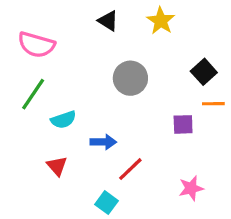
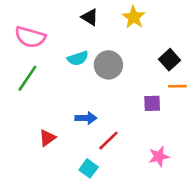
cyan semicircle: (63, 120) -> (78, 58), moved
red triangle: (57, 166) -> (47, 138), turned 36

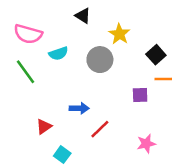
yellow star: (134, 17) -> (119, 34), moved
cyan semicircle: (78, 58) -> (58, 53), moved
green line: (27, 78) -> (26, 72), turned -70
cyan square: (89, 168) -> (62, 155), moved

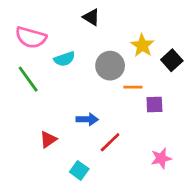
yellow star: (119, 34) -> (142, 45), moved
orange line: (163, 79) -> (133, 87), moved
cyan square: (62, 155) -> (79, 170), moved

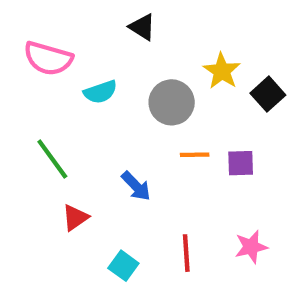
green line: (28, 79) -> (52, 159), moved
orange line: (133, 87) -> (195, 155), moved
blue arrow: (87, 119) -> (136, 186), turned 45
red line: (110, 142) -> (186, 253), moved, turned -50

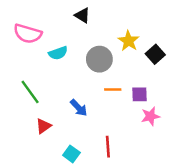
pink star: (251, 247) -> (150, 116), moved

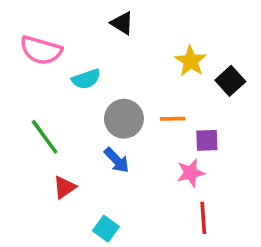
gray circle: (99, 59) -> (124, 119), moved
orange line: (113, 90) -> (173, 119), moved
pink star: (150, 116) -> (191, 173), moved
red line: (108, 147) -> (203, 218), moved

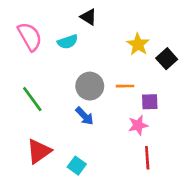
pink semicircle: (41, 50) -> (30, 36), turned -136
cyan semicircle: (86, 79) -> (68, 42), moved
red triangle: (64, 187) -> (39, 151), moved, size x1.5

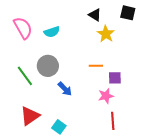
black triangle: (88, 17) -> (95, 15), moved
black square: (167, 59) -> (128, 13), moved, turned -35
gray circle: (90, 86) -> (48, 66), moved

